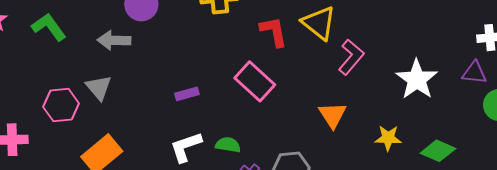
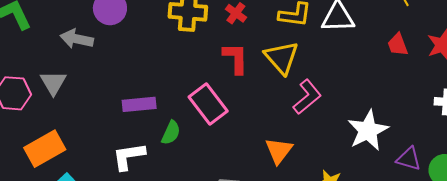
purple triangle: (474, 73) -> (409, 159), moved
purple rectangle: (187, 94) -> (139, 104), size x1.4
green semicircle: (228, 145) -> (171, 133), moved, turned 95

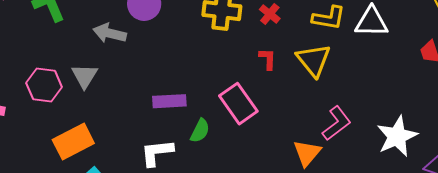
red L-shape: (236, 58) -> (268, 59), size x0.7
pink L-shape: (307, 97) -> (337, 123), moved

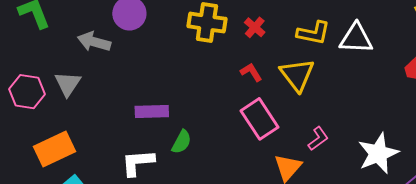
red L-shape: (268, 59) -> (251, 72), turned -35
pink rectangle: (238, 104) -> (260, 119), moved
pink L-shape: (337, 123) -> (318, 139), size x0.7

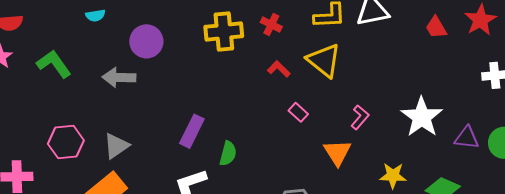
gray triangle: (68, 84) -> (116, 146), moved, turned 36
purple rectangle: (152, 112) -> (192, 131), turned -48
pink rectangle: (260, 119) -> (298, 112), size x0.5

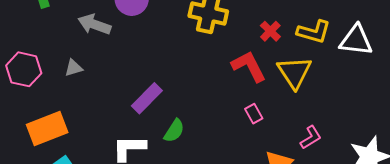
red cross: (271, 25) -> (270, 31), moved
red L-shape: (279, 69) -> (249, 66), size x1.6
gray triangle: (116, 146) -> (74, 68), moved, size x0.7

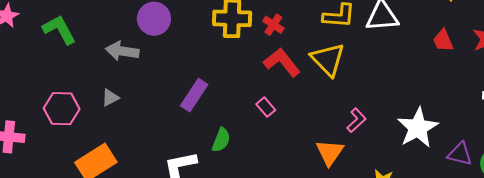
red cross: (270, 31) -> (273, 25), moved
purple rectangle: (147, 98) -> (194, 95), moved
pink rectangle: (254, 114) -> (266, 107), moved

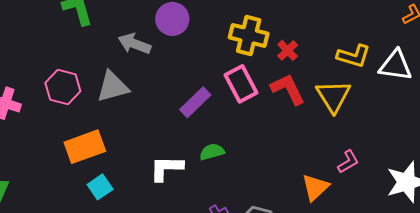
gray triangle: (110, 98) -> (113, 87), size x1.8
pink rectangle: (266, 107) -> (241, 84), moved, size x1.8
green semicircle: (221, 140) -> (212, 152), turned -140

